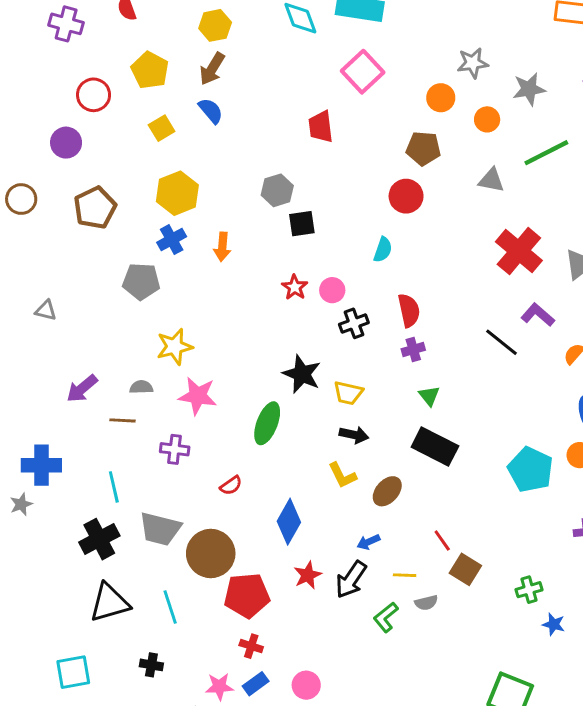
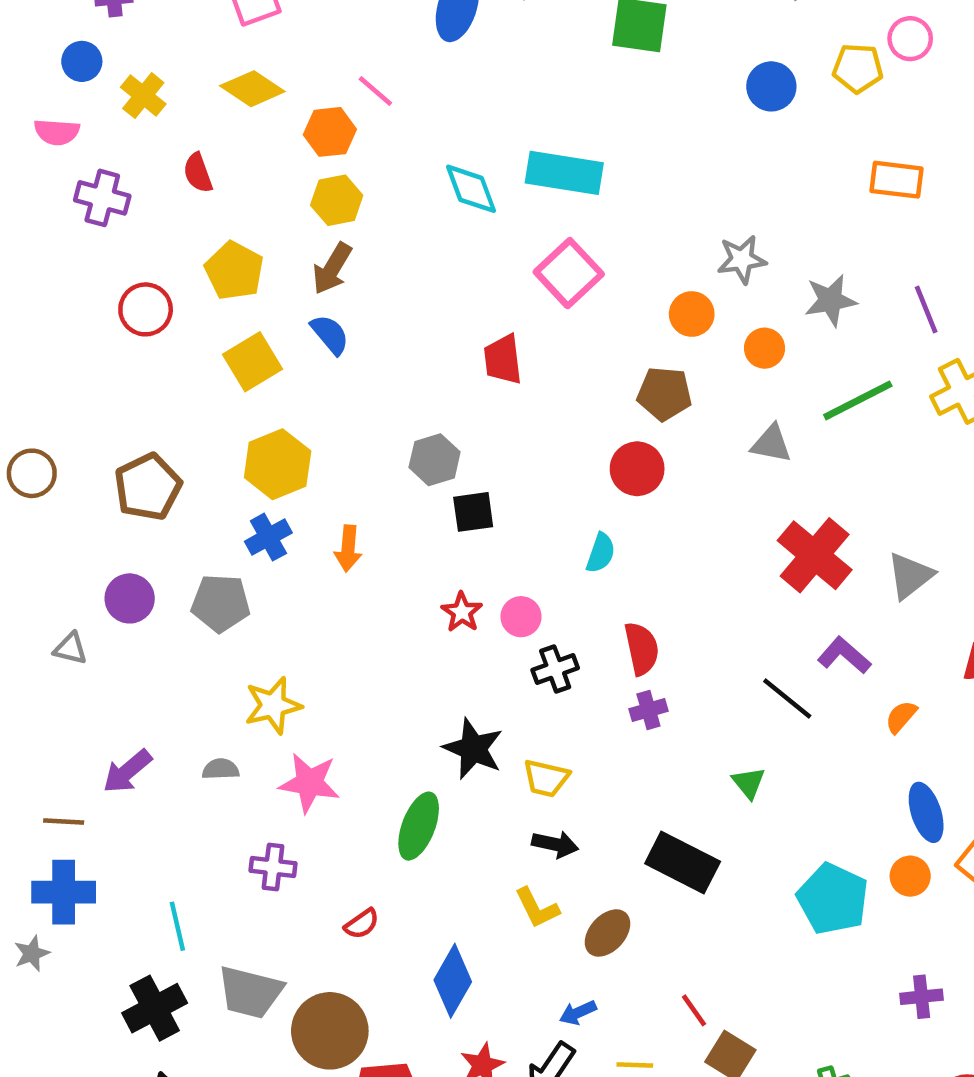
yellow square: (162, 128) -> (252, 362), size x1.4
purple circle: (66, 143) -> (130, 598), moved
green triangle: (429, 396) -> (749, 783), moved
brown line: (122, 420) -> (64, 821), moved

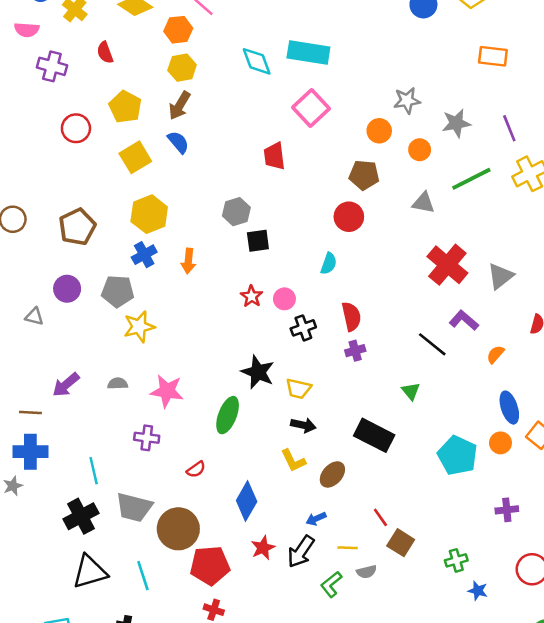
yellow star: (273, 705) -> (139, 327), moved

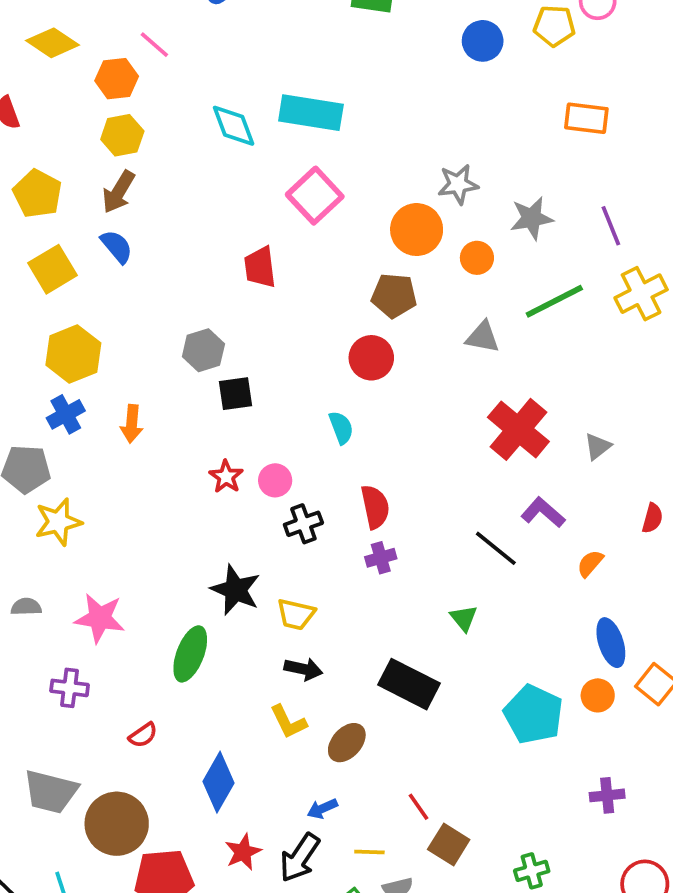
orange circle: (379, 131) -> (417, 230), size x1.4
cyan semicircle: (329, 263) -> (341, 428), turned -40
gray triangle: (500, 276) -> (598, 446), size x0.7

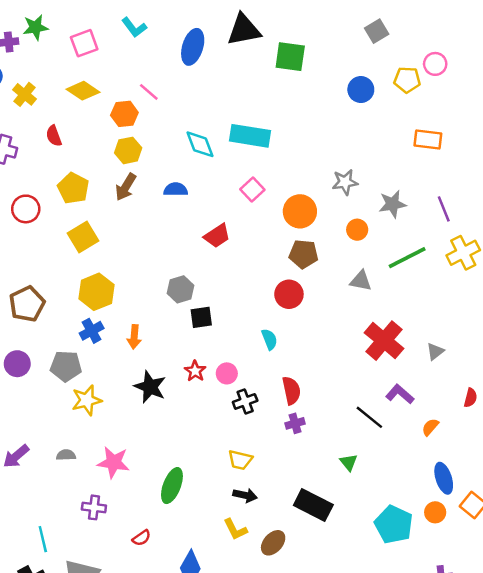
pink square: (315, 196) -> (252, 189), size x0.7
orange circle: (417, 230) -> (300, 211), moved
blue semicircle: (117, 246) -> (176, 189), moved, turned -50
red trapezoid: (260, 267) -> (217, 236), turned -116
black star: (236, 590) -> (150, 387), moved

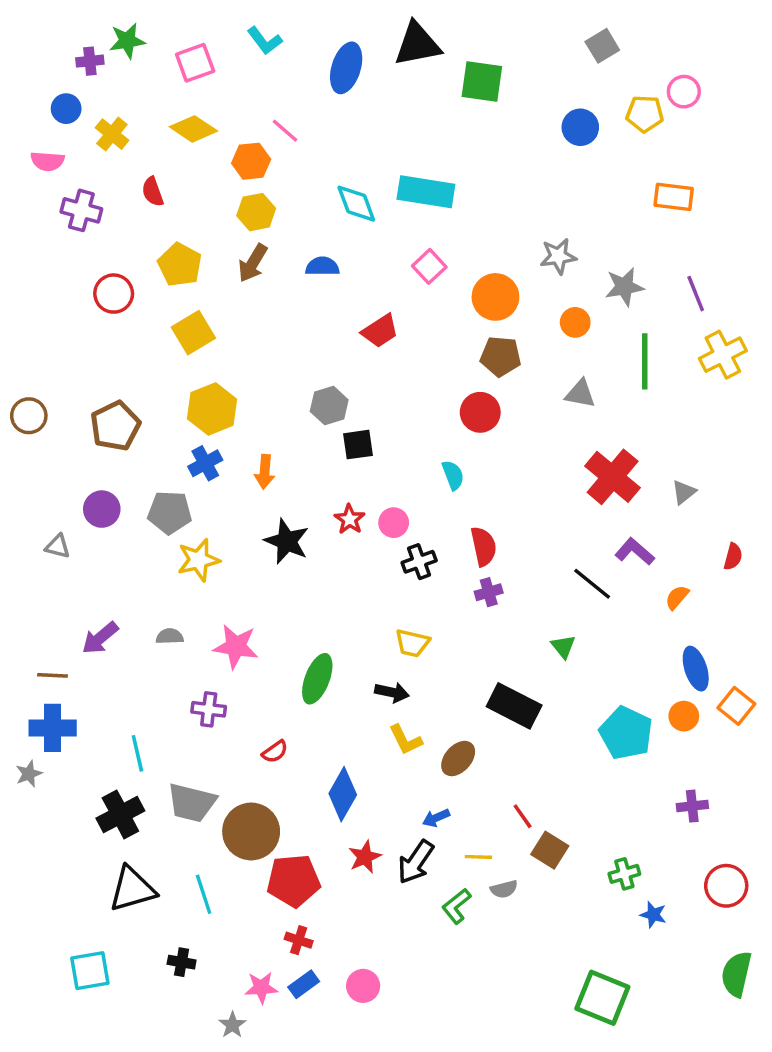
green line: (407, 258) -> (645, 361), turned -63
black arrow: (245, 495) -> (392, 692), moved

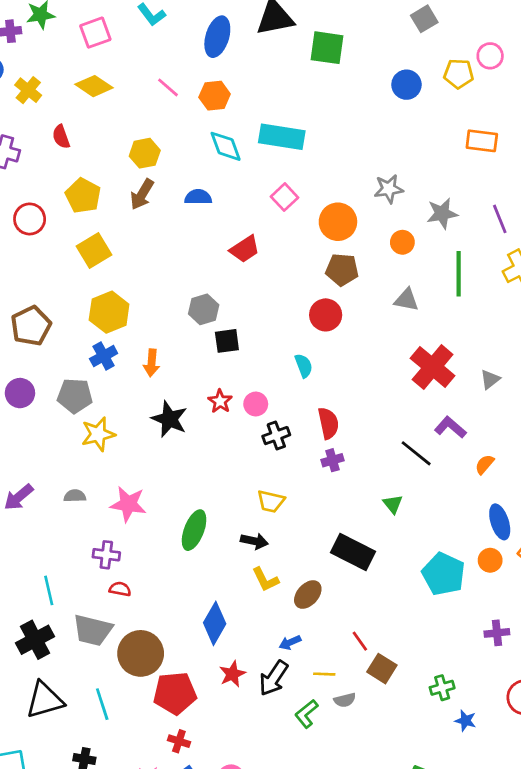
orange hexagon: (251, 161) -> (215, 96), moved
red semicircle: (275, 752) -> (120, 589), moved, turned -135

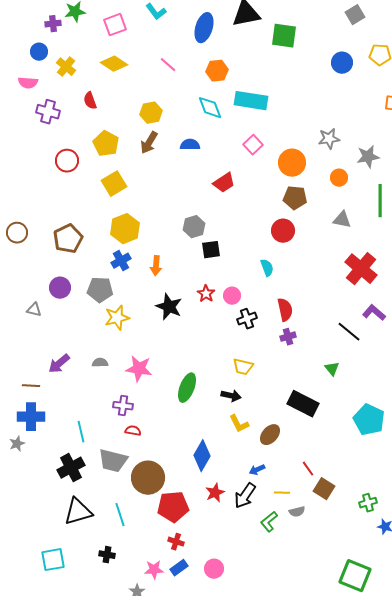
orange hexagon: (215, 96) -> (217, 71), moved

